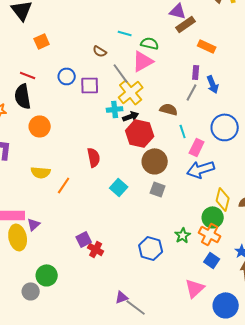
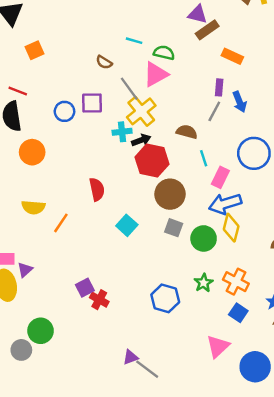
blue circle: (67, 76) -> (64, 111), moved
yellow diamond: (223, 199) -> (231, 228), moved
green circle: (213, 217) -> (204, 238), moved

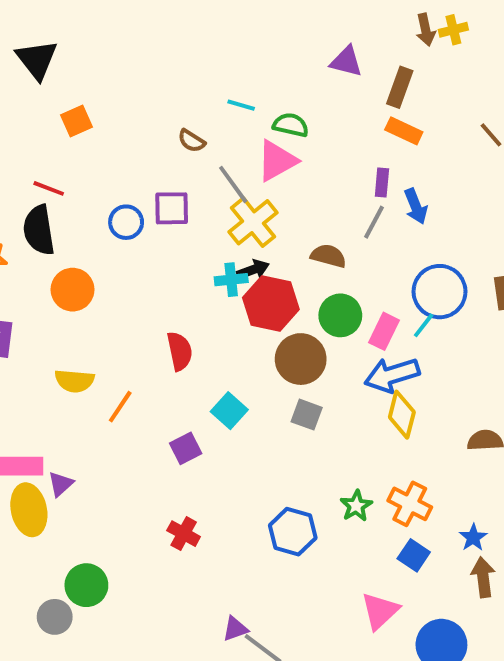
brown rectangle: (207, 30) -> (400, 87), moved, turned -35
cyan cross: (122, 132) -> (231, 280), moved
cyan line: (204, 158) -> (424, 325), moved, turned 56
green circle: (204, 238) -> (340, 315), moved
purple square: (85, 288) -> (186, 448), moved

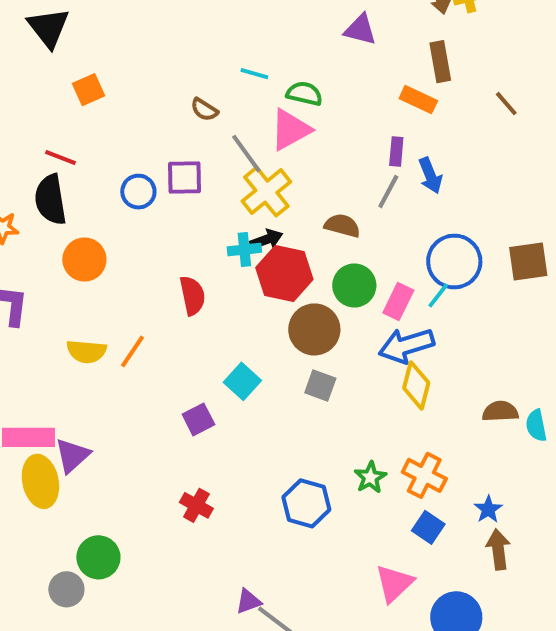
brown rectangle: (400, 87) -> (440, 62), moved, turned -30
red semicircle: (180, 351) -> (192, 295), moved
orange line: (120, 407) -> (132, 351), moved
purple triangle: (61, 484) -> (72, 455), size x1.4

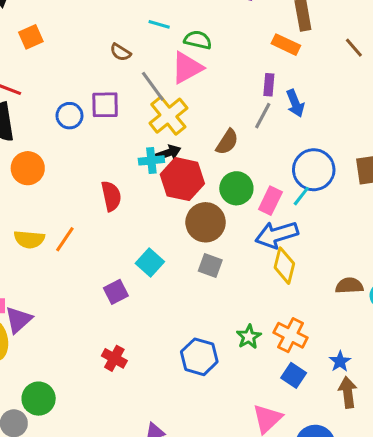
brown semicircle: (342, 226) -> (227, 142), turned 108

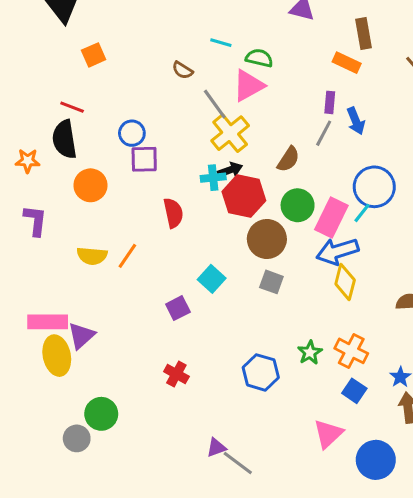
purple square: (105, 105) -> (144, 159), moved
pink rectangle: (270, 201) -> (331, 218), size x1.4

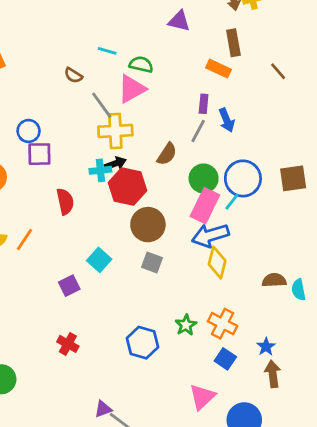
yellow cross: (230, 133) -> (115, 131), turned 36
green circle: (298, 205) -> (204, 178), moved

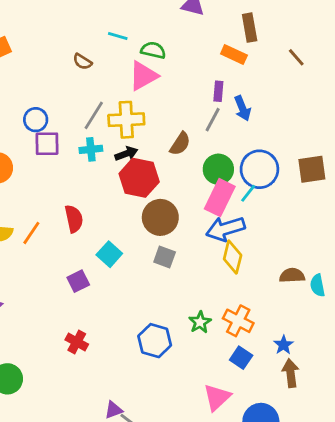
gray line: (102, 105) -> (94, 115), moved, turned 68
cyan cross: (100, 170) -> (91, 149), moved
red semicircle: (65, 202) -> (74, 219), moved

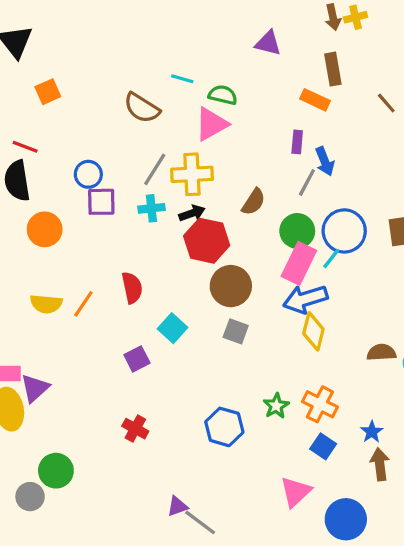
brown semicircle: (82, 62) -> (142, 108), size x1.6
gray line: (213, 120) -> (307, 182), moved

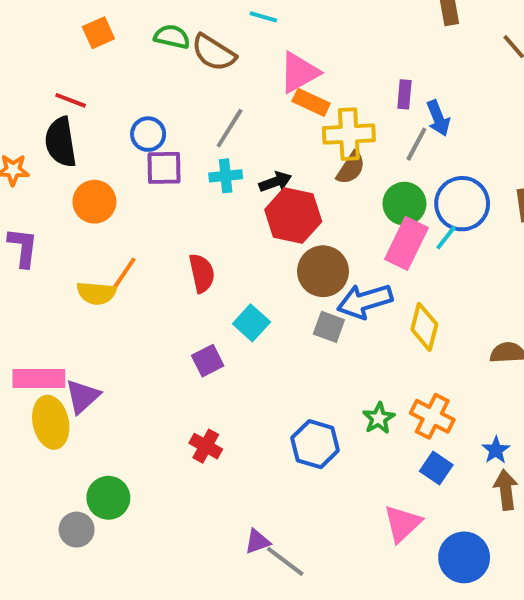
green semicircle: (223, 95) -> (172, 37), moved
orange rectangle: (315, 100) -> (311, 102), moved
yellow cross: (192, 174) -> (349, 134), moved
blue arrow: (305, 299) -> (365, 301), moved
orange line: (83, 304) -> (124, 273), moved

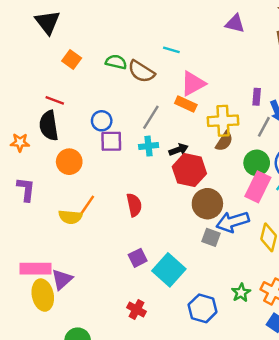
orange square: (98, 33) -> (72, 60), turned -30
orange rectangle: (311, 102) -> (186, 104), moved
cyan square: (251, 323) -> (169, 270), moved, size x1.5

